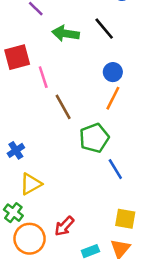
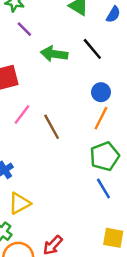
pink line: (43, 77) -> (22, 114), moved, turned 55
green pentagon: (94, 138) -> (105, 156), moved

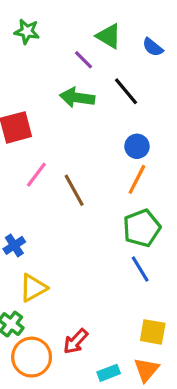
blue semicircle: (113, 14) -> (153, 47), turned 98
purple line: (24, 29) -> (83, 60), moved

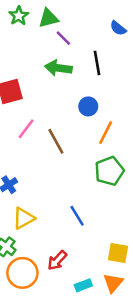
green star: (27, 31) -> (19, 16), turned 30
green triangle: (109, 36) -> (48, 18), moved, turned -45
black line: (126, 91) -> (97, 63), turned 30
blue circle: (137, 146) -> (88, 106), moved
blue line: (140, 269) -> (77, 216), moved

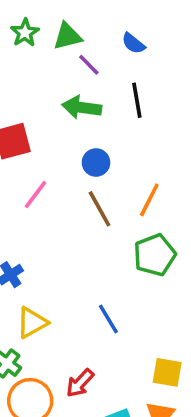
blue semicircle: (118, 28) -> (133, 43), moved
blue circle: (88, 106) -> (96, 163), moved
brown line: (56, 141) -> (100, 209), moved

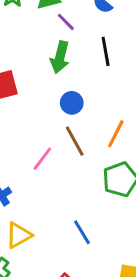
green arrow: (82, 107) -> (60, 57), turned -84
pink line: (36, 195) -> (42, 159), moved

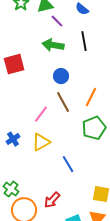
green arrow: (60, 57) -> (53, 45), turned 85
yellow triangle: (19, 235) -> (41, 142), moved

